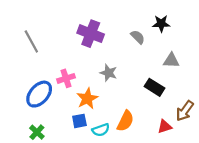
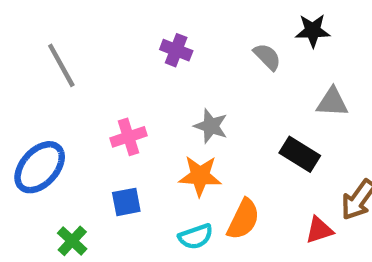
purple cross: (91, 34) -> (176, 50), size x0.6
blue ellipse: (39, 94) -> (40, 167), moved
orange star: (87, 99) -> (200, 176), moved, turned 30
blue square: (79, 121) -> (126, 202), moved

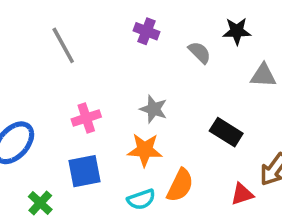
purple cross: (176, 50) -> (146, 31), moved
gray line: (61, 65) -> (63, 45), moved
gray triangle: (332, 102) -> (263, 75), moved
blue square: (126, 202) -> (84, 171), size x1.4

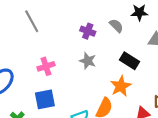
purple cross: (146, 31) -> (88, 31), moved
black rectangle: (226, 132) -> (129, 61), moved
orange star: (145, 150) -> (121, 86), moved, turned -30

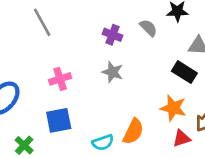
black rectangle: (129, 61) -> (184, 72), moved
orange star: (121, 86) -> (173, 108), moved, turned -30

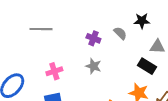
gray line: (42, 22) -> (41, 29), turned -60

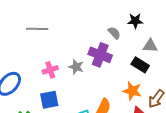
purple cross: (93, 38) -> (100, 55), moved, size x1.6
gray star: (93, 66) -> (76, 67), moved

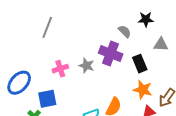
gray line: (37, 29) -> (47, 27), turned -70
black rectangle: (140, 65) -> (140, 64), moved, turned 36
blue square: (49, 100) -> (47, 99), moved

